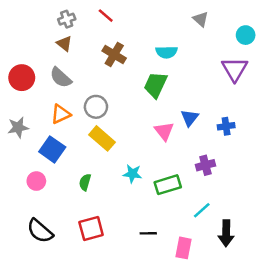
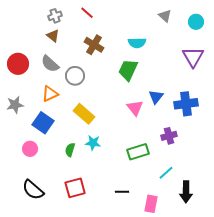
cyan circle: (246, 35) -> (196, 22), moved
gray circle: (96, 107) -> (75, 76), moved
blue cross: (226, 126) -> (186, 104), size x1.6
cyan star: (132, 174) -> (93, 143), moved

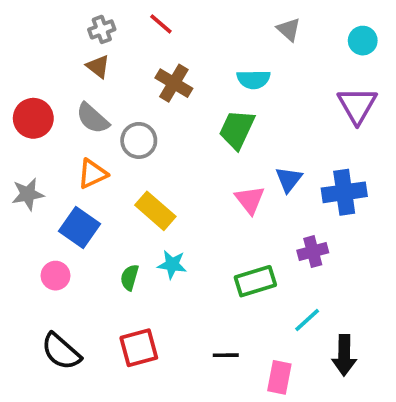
gray triangle: (165, 16) -> (289, 29), moved

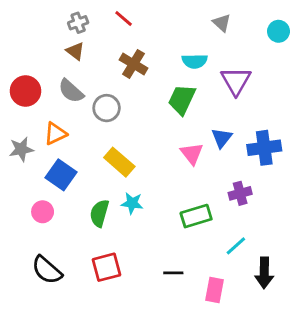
purple triangle: (357, 105) -> (236, 81), moved
orange triangle: (93, 174) -> (55, 134), moved
green semicircle: (130, 277) -> (99, 213), size x1.4

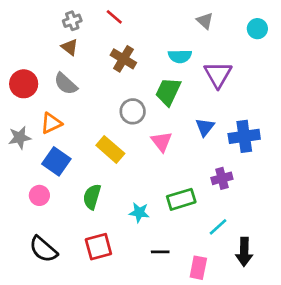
gray circle: (107, 108) -> (133, 111), moved
pink triangle: (192, 154) -> (162, 142), moved
cyan star: (132, 203) -> (139, 212), moved

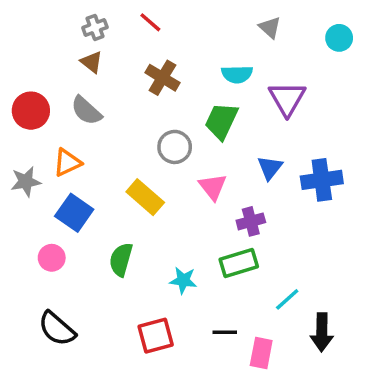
purple cross: (222, 178) -> (251, 221), moved
red square: (98, 247) -> (156, 336), moved
black line: (160, 252) -> (225, 332), moved

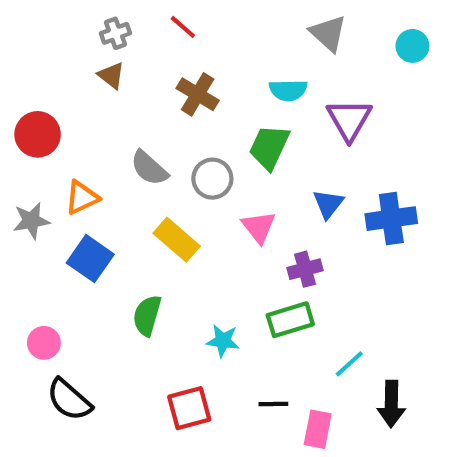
gray triangle: (270, 27) -> (328, 33), size x1.4
gray semicircle: (86, 111) -> (149, 168), moved
pink circle: (52, 258) -> (44, 343), moved

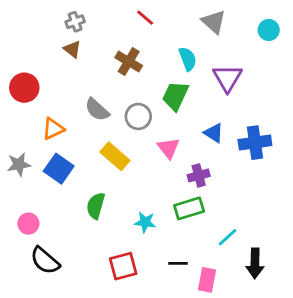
red line: (183, 27) -> (145, 18), moved
cyan semicircle: (288, 90) -> (188, 59), turned -110
blue triangle: (328, 204) -> (214, 133), turned -35
gray star: (31, 221) -> (19, 165), moved

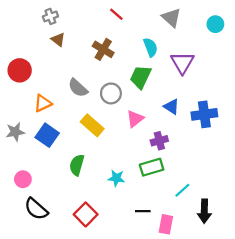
gray cross: (75, 22) -> (50, 16), moved
pink triangle: (168, 148) -> (135, 119), turned 30
red square: (123, 266) -> (86, 214), moved, turned -30

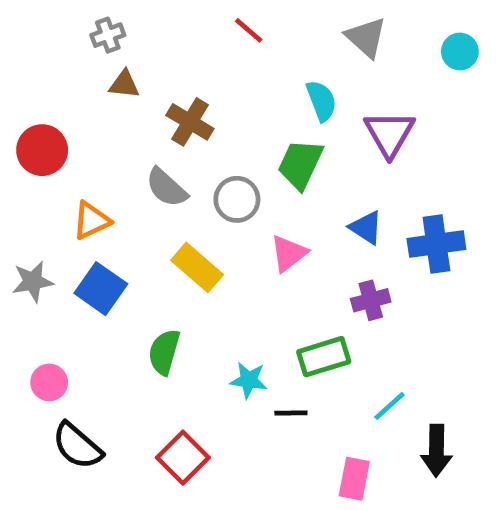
brown triangle: (58, 40) -> (124, 84), turned -32
brown cross: (103, 49) -> (190, 122), moved
purple cross: (159, 141) -> (371, 300), moved
black line: (143, 211) -> (291, 413), moved

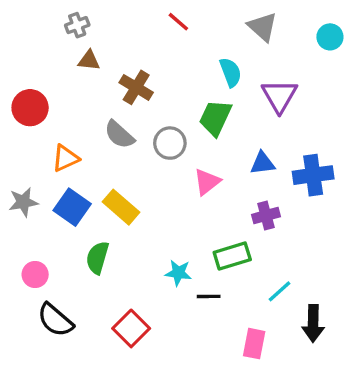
blue triangle: (366, 228) -> (263, 163), turned -40
yellow rectangle: (197, 267) -> (121, 207), moved
green semicircle: (164, 352) -> (97, 258), moved

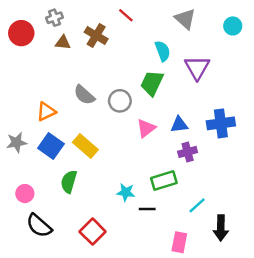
brown cross: (136, 87) -> (96, 35), moved
red circle: (30, 108) -> (21, 33), moved
blue triangle: (263, 163) -> (179, 125), moved

